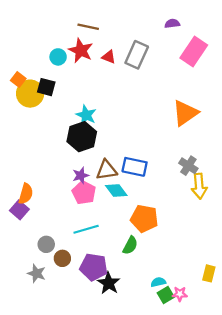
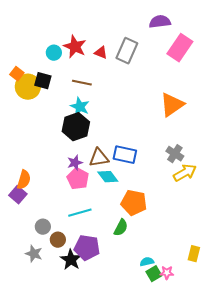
purple semicircle: (172, 24) -> (160, 22), size x1.5
brown line: (88, 27) -> (82, 83), moved
yellow arrow: (199, 186) -> (185, 173), turned -115
black star: (109, 283) -> (71, 260), moved

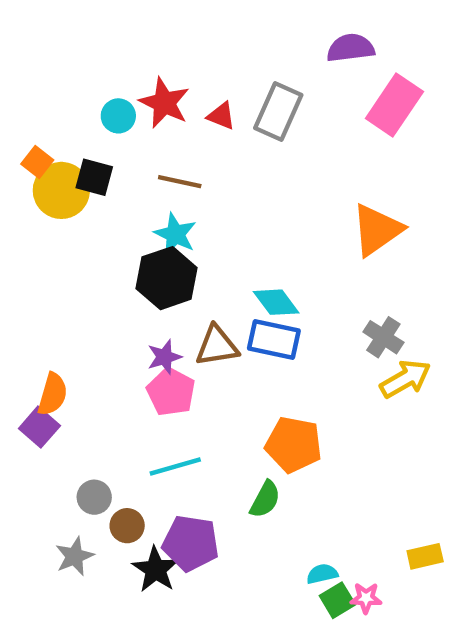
cyan diamond: (108, 177) -> (276, 302), moved
gray star: (34, 254) -> (75, 556), turned 30
yellow rectangle: (194, 254) -> (425, 556), turned 63

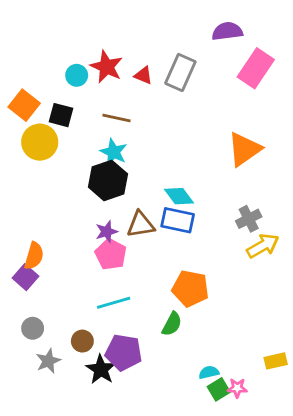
orange square: (37, 162) -> (24, 105), size x1.5
yellow circle: (61, 190) -> (40, 142), moved
gray cross: (383, 337) -> (249, 219), turned 30
gray circle: (94, 497) -> (33, 328), moved

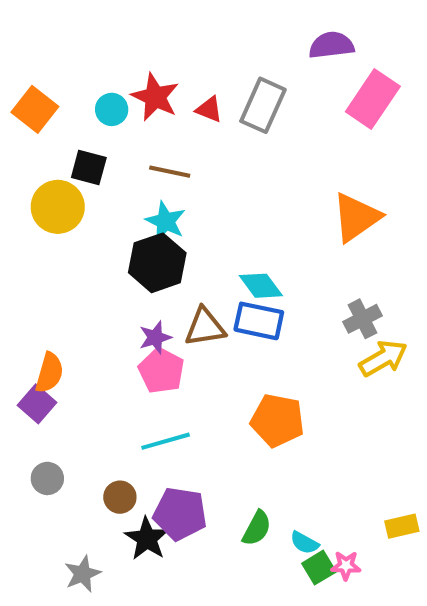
orange square: (24, 105) -> (35, 109), moved
green semicircle: (172, 324) -> (257, 528), moved
gray star: (48, 361) -> (83, 574), moved
cyan semicircle: (209, 372) -> (304, 543), turned -138

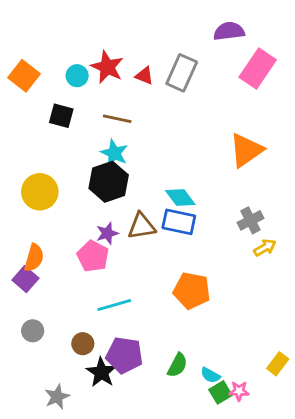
yellow circle: (58, 207) -> (40, 192), moved
yellow arrow: (383, 358) -> (265, 248), size x0.7
pink pentagon: (161, 371) -> (93, 256), moved
yellow rectangle: (402, 526) -> (278, 364), turned -40

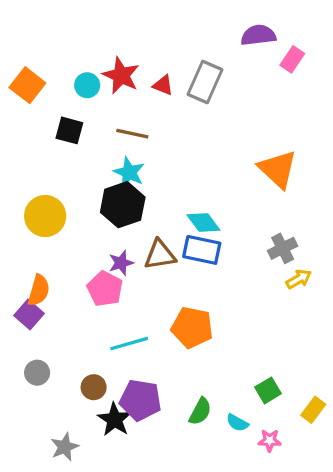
pink rectangle: (258, 69) -> (292, 59), moved, size x0.6
orange triangle: (246, 150) -> (278, 169), turned -42
orange pentagon: (192, 291) -> (192, 327), moved
green square: (220, 392) -> (268, 390), moved

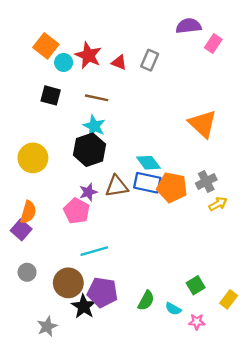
gray rectangle: (205, 82) -> (150, 60), size x0.7
orange square: (27, 85) -> (46, 46), moved
orange pentagon: (192, 327) -> (172, 187), moved
brown circle: (94, 387) -> (68, 283), size x1.6

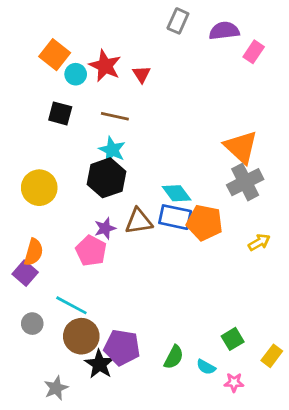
gray rectangle: (150, 60) -> (178, 21), moved
red triangle: (119, 62) -> (142, 74), turned 35
gray cross: (206, 181) -> (245, 182), moved, size x1.4
cyan line: (94, 251) -> (71, 305), moved, turned 44

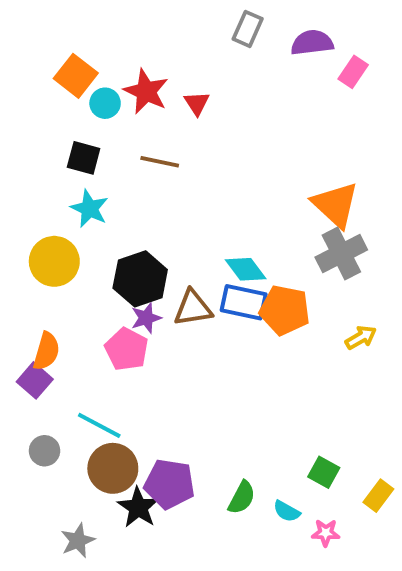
cyan star: (112, 150) -> (89, 209), moved
black hexagon: (106, 178) -> (140, 279), moved
green square: (233, 339) -> (324, 472), turned -30

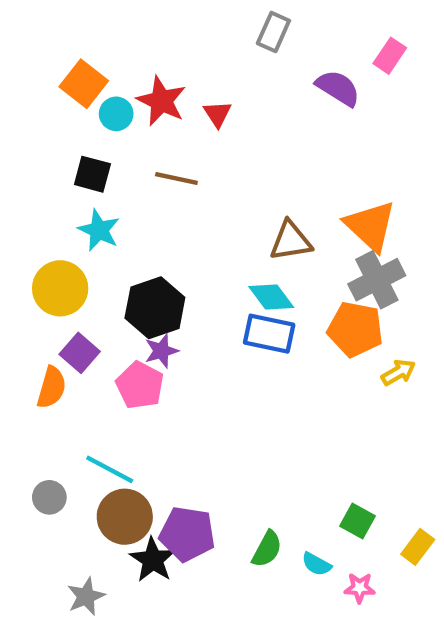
purple semicircle: (312, 43) -> (338, 88), moved, turned 39
pink rectangle: (353, 72) -> (390, 56), moved
brown triangle: (193, 308) -> (291, 241), moved
orange pentagon: (285, 310) -> (355, 329), moved
purple square: (35, 380) -> (80, 353), moved

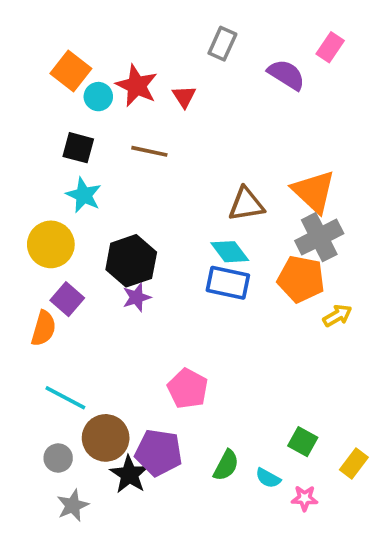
gray rectangle: (273, 32) -> (222, 44), moved
pink pentagon: (140, 385) -> (188, 389), moved
cyan line: (110, 469) -> (65, 398), moved
gray circle: (49, 497) -> (58, 458), moved

